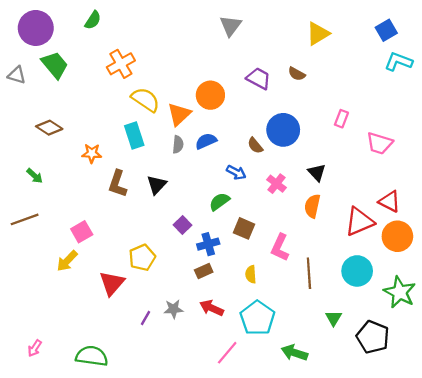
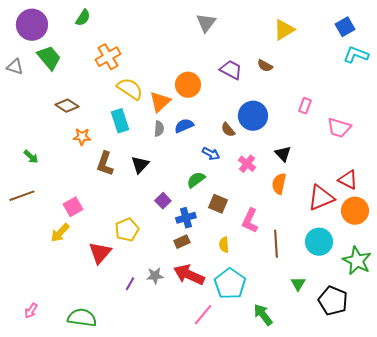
brown diamond: (49, 128) -> (67, 106), moved
red arrow: (212, 308) -> (189, 275), size x1.4
green arrow: (294, 353) -> (263, 315), turned 35

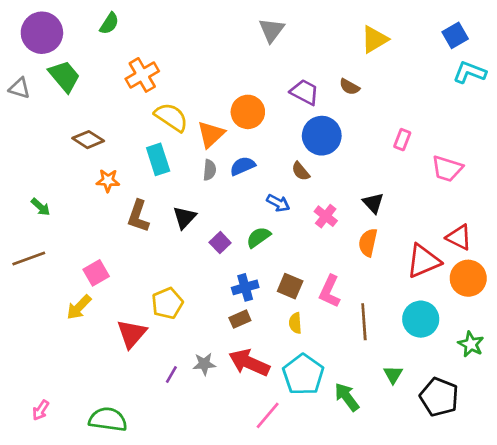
blue circle: (253, 116) -> (322, 136), moved
purple square: (163, 201) -> (220, 243), moved
brown square: (218, 204) -> (290, 286), moved
green star: (357, 261) -> (471, 344), size x0.7
green arrow: (263, 315) -> (347, 397), moved

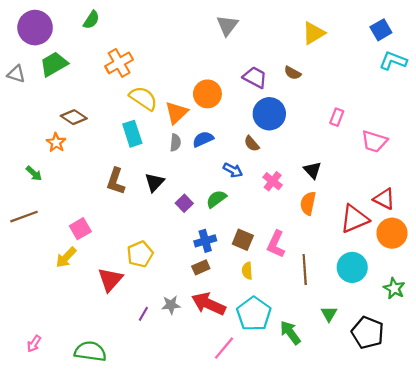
green trapezoid: (64, 76) -> (54, 64), turned -80
orange star: (108, 181) -> (56, 143), moved, turned 30

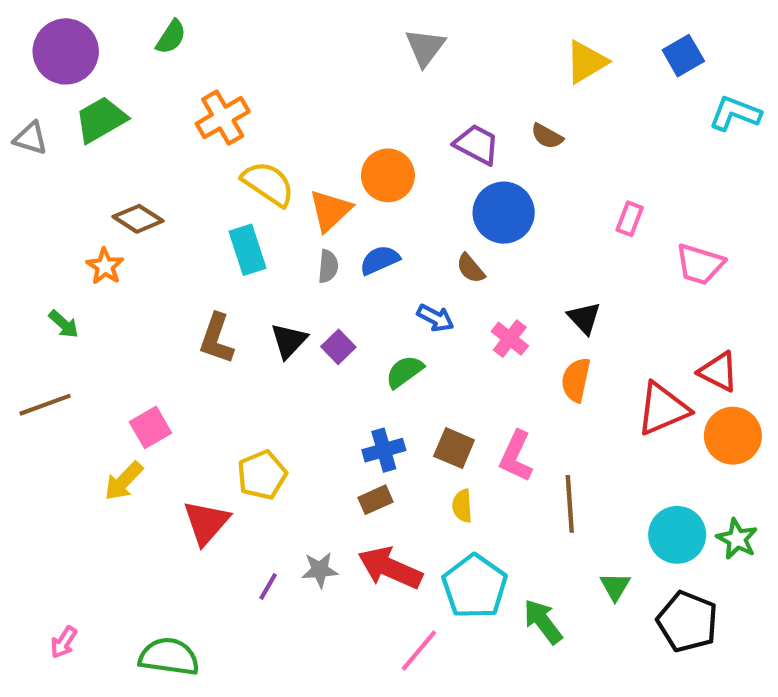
blue square: (381, 30) -> (683, 56), moved
purple square: (184, 203) -> (338, 347), moved
cyan circle: (352, 267) -> (677, 535), moved

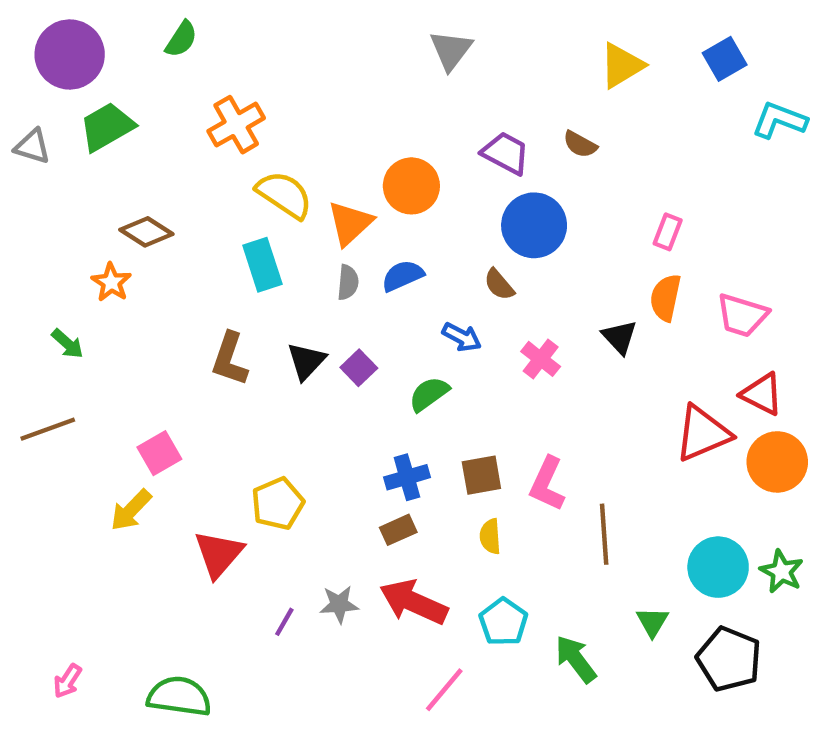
pink trapezoid: (700, 264) -> (742, 315), moved
orange semicircle: (576, 380) -> (665, 298), moved
brown square: (454, 448) -> (481, 475), turned -33
cyan pentagon: (475, 586) -> (503, 622), size x0.7

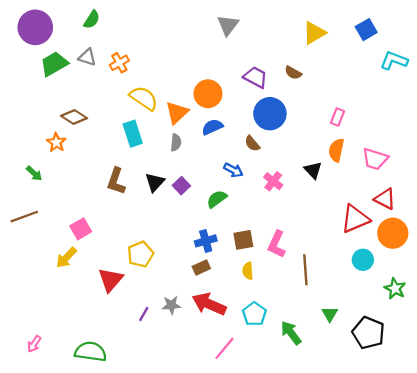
orange cross: (236, 125) -> (119, 63), size x0.7
gray triangle: (32, 146) -> (87, 57), moved
blue semicircle: (403, 276) -> (212, 127), moved
cyan circle: (718, 567) -> (363, 260), moved, size x0.7

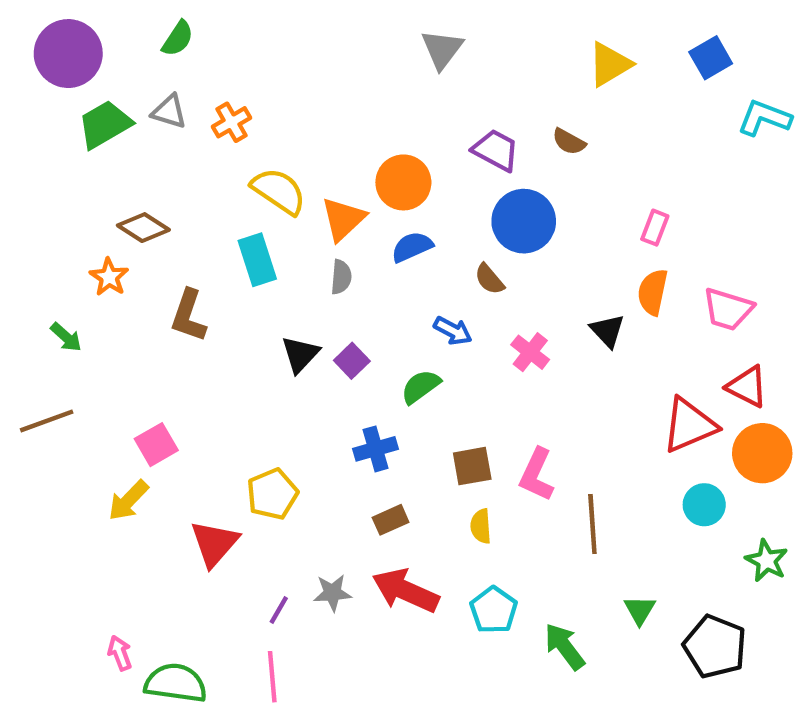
brown L-shape: (116, 181) -> (189, 316), moved
blue cross: (206, 241) -> (375, 449), moved
pink arrow: (34, 344) -> (120, 653), moved, turned 126
pink line: (225, 348) -> (272, 677), moved, turned -45

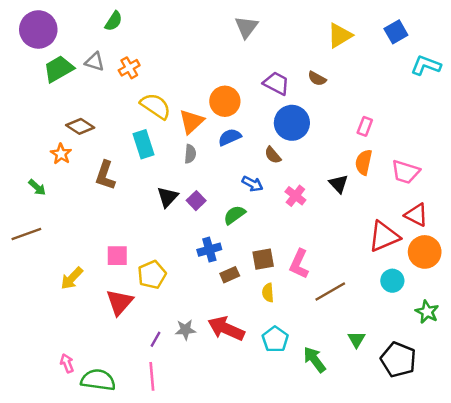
green semicircle: (178, 38) -> (114, 21), moved
pink square: (156, 445) -> (117, 256), moved, turned 30
brown rectangle: (391, 520) -> (230, 275), moved
brown line: (592, 524) -> (330, 291), turned 64

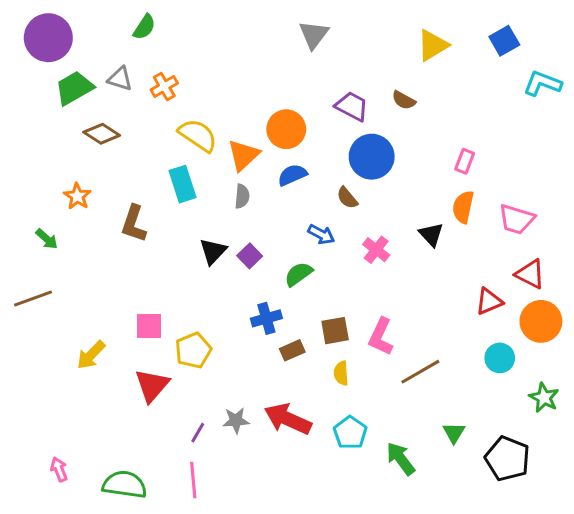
brown diamond: (80, 126) -> (102, 134), moved
red triangle: (384, 236) -> (489, 302), size x0.7
pink arrow: (67, 363) -> (59, 469), moved

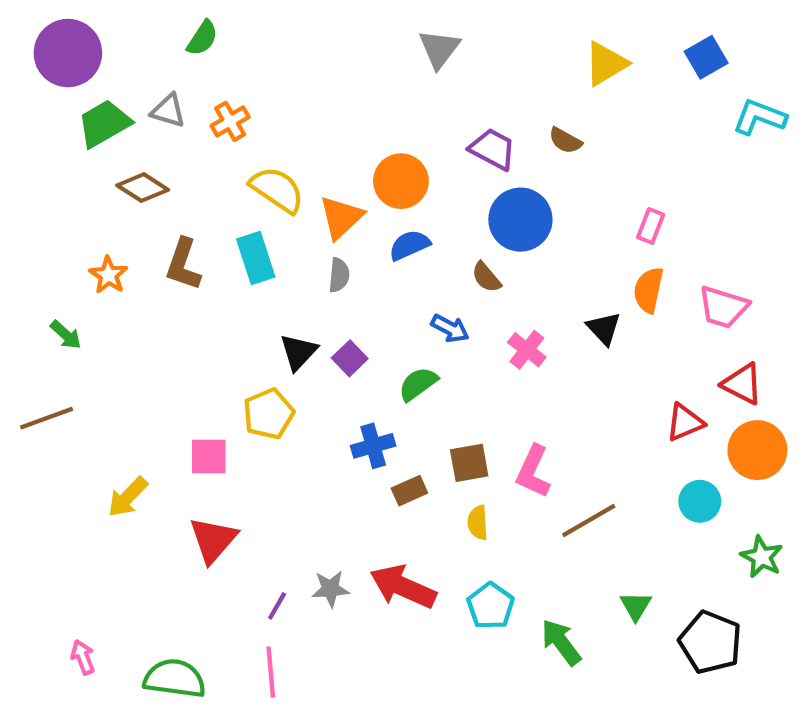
brown L-shape: (134, 224) -> (183, 264), moved
yellow pentagon: (193, 350) -> (269, 414), moved

